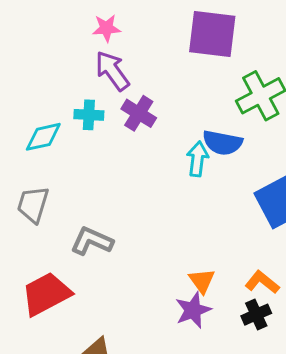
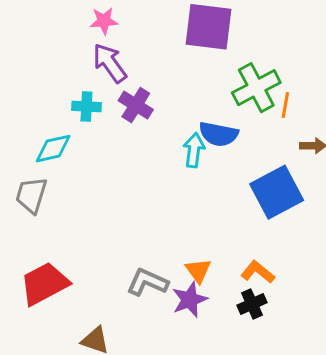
cyan diamond: (43, 137) -> (53, 149), moved
gray L-shape: (92, 241) -> (147, 282), moved

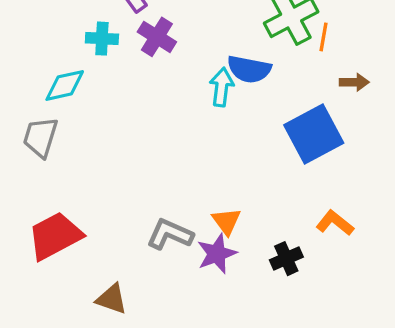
orange L-shape: (258, 272) -> (335, 223), moved

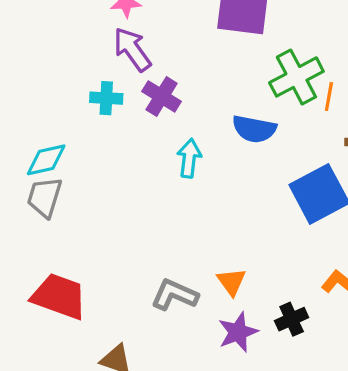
cyan diamond: (65, 85) -> (46, 160), moved
cyan arrow: (222, 87) -> (189, 158), moved
red trapezoid: (55, 236) -> (59, 296), turned 48
purple star: (217, 254) -> (238, 332), moved

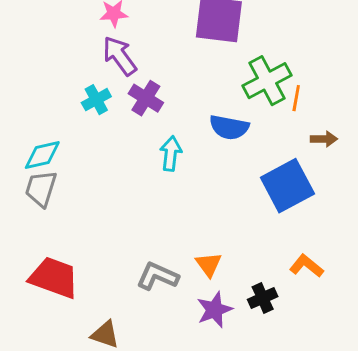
cyan cross: (106, 98) -> (96, 100), turned -32

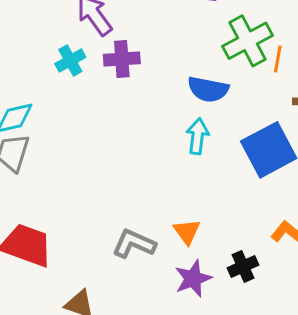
purple cross: (146, 98) -> (122, 59), turned -36
cyan arrow: (171, 154) -> (198, 136), moved

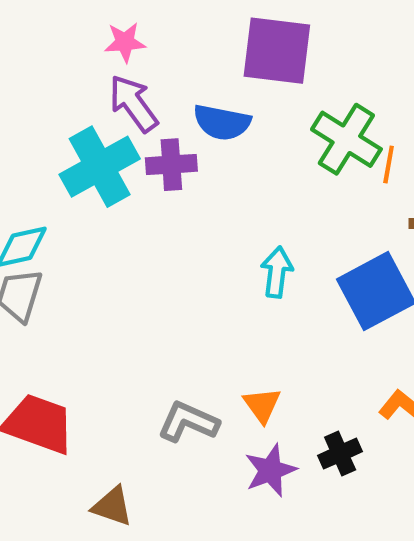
green cross: (247, 41) -> (346, 139), turned -30
cyan cross: (70, 61) -> (100, 167), size x1.8
blue semicircle: (208, 89) -> (222, 122), moved

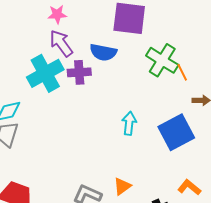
orange line: (389, 165) -> (182, 72), turned -36
orange triangle: (262, 405) -> (122, 186), turned 30

